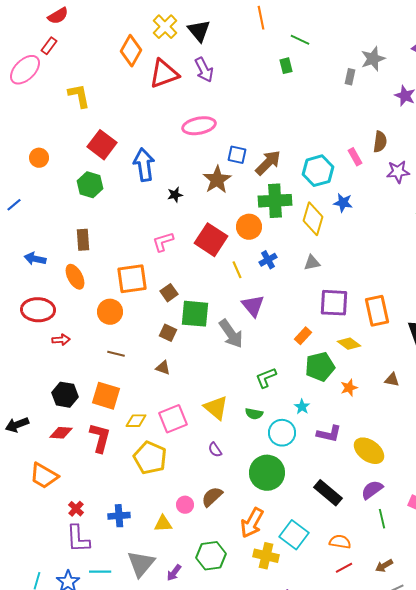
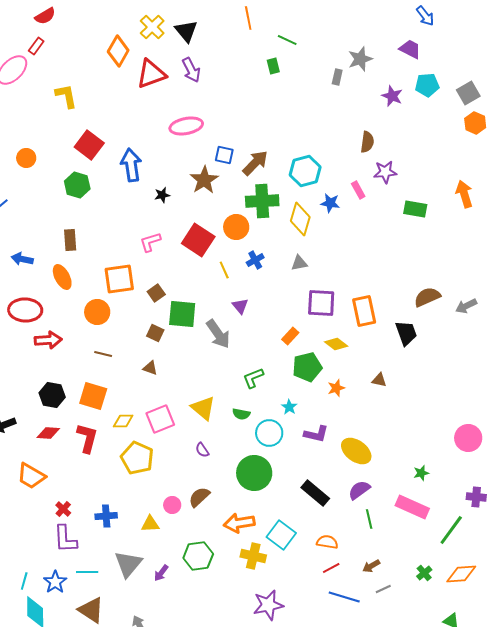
pink rectangle: (355, 157) -> (358, 190), moved
purple triangle: (253, 306) -> (240, 306), size x0.7
red arrow: (61, 340) -> (48, 340), size x1.5
orange arrow: (252, 523) -> (239, 523), turned 52

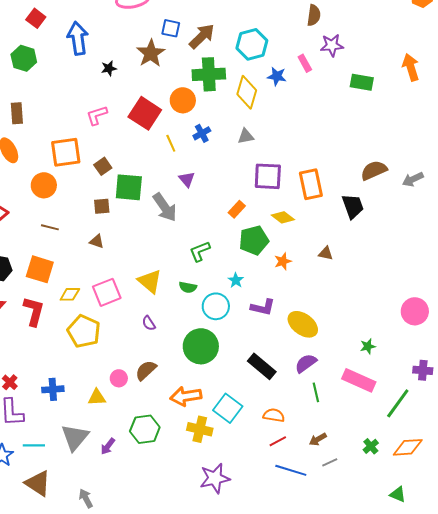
red square: (89, 145) -> (36, 18), size x0.7
brown square: (155, 333) -> (102, 206), turned -30

